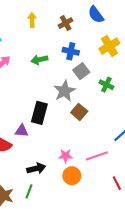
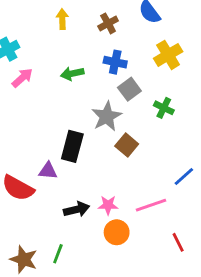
black arrow: (36, 168) -> (77, 209), moved

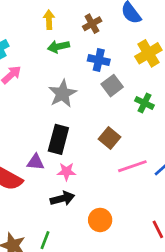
green arrow: (72, 74) -> (58, 47), moved
gray star: (107, 116) -> (62, 94), moved
pink star: (108, 205) -> (66, 172), moved
pink line: (151, 205) -> (132, 166), moved

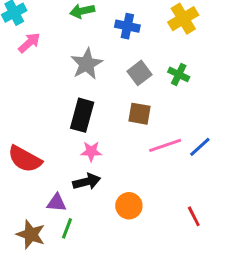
gray square: (112, 86) -> (139, 73), moved
brown square: (109, 138) -> (139, 114), turned -30
purple triangle: (36, 162) -> (56, 203), moved

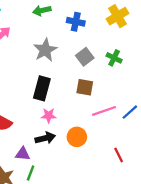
orange circle: (129, 206) -> (77, 137), moved
red line: (194, 216) -> (119, 155), moved

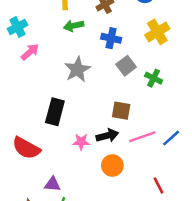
gray square: (85, 57) -> (126, 66), moved
black rectangle: (42, 88) -> (55, 112), moved
black arrow: (45, 138) -> (107, 136), moved

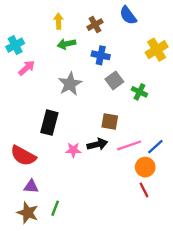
yellow cross: (157, 32) -> (157, 50), moved
orange circle: (112, 165) -> (145, 167), moved
purple triangle: (52, 184) -> (31, 186), moved

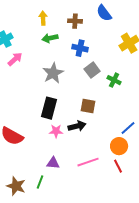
brown cross: (95, 25) -> (75, 21), turned 32
black rectangle: (49, 123) -> (49, 108), moved
pink line: (129, 145) -> (88, 162), moved
purple triangle: (31, 186) -> (53, 163), moved

